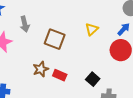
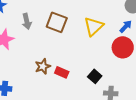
yellow triangle: (92, 29) -> (94, 26), size x1.5
brown square: (55, 39) -> (57, 22), moved

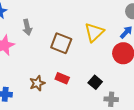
brown square: (57, 22) -> (61, 43), moved
brown star: (43, 66) -> (37, 83), moved

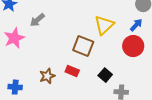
gray arrow: (27, 27) -> (37, 20), turned 63
brown square: (61, 43) -> (83, 46), moved

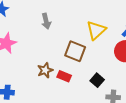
gray arrow: (37, 20) -> (46, 21), moved, turned -63
brown star: (47, 76) -> (45, 70), moved

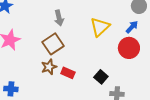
gray arrow: (46, 21) -> (59, 18), moved
brown square: (75, 51) -> (53, 44), moved, turned 35

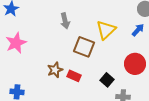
brown square: (53, 44) -> (84, 47), moved, turned -35
red circle: (129, 48) -> (135, 64), moved

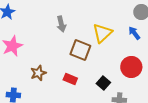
blue arrow: (138, 30) -> (134, 33), turned -80
brown star: (55, 70) -> (38, 73), moved

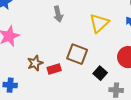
brown square: (80, 50) -> (77, 54), moved
red rectangle: (70, 79) -> (54, 69), moved, turned -40

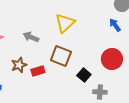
gray arrow: (58, 14) -> (31, 37), moved, turned 126
yellow triangle: (99, 23) -> (65, 23), moved

